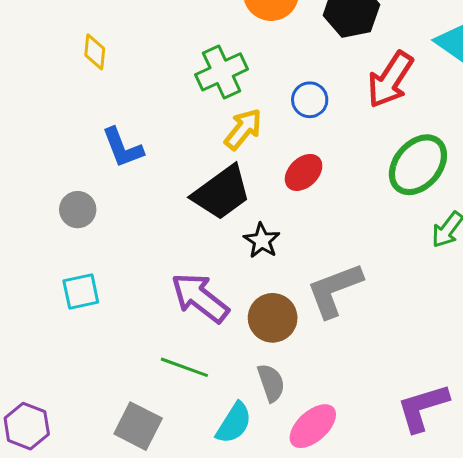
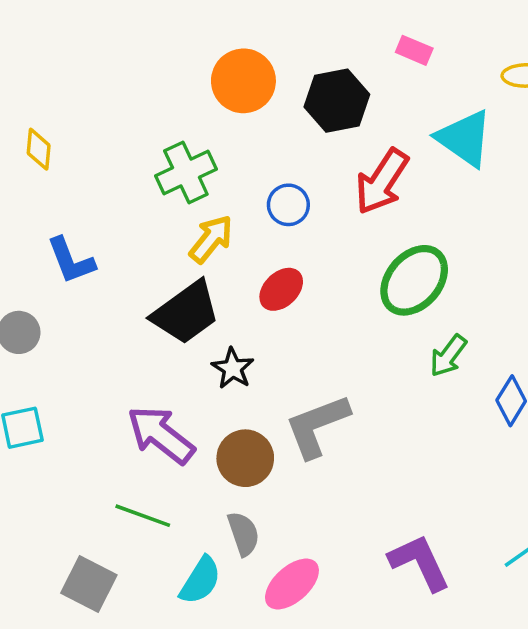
purple L-shape: (423, 408) -> (420, 562), turned 82

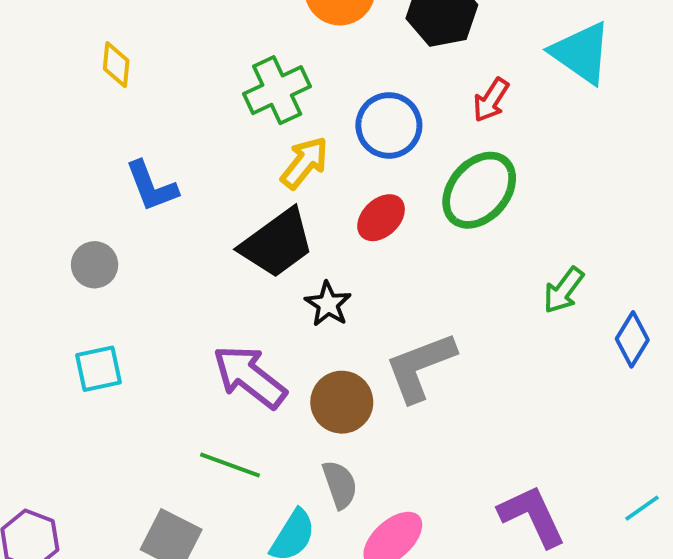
red arrow: (382, 181) -> (491, 100), size x0.6
blue circle: (288, 205) -> (389, 125), size x1.4
green ellipse: (414, 280) -> (479, 190), moved

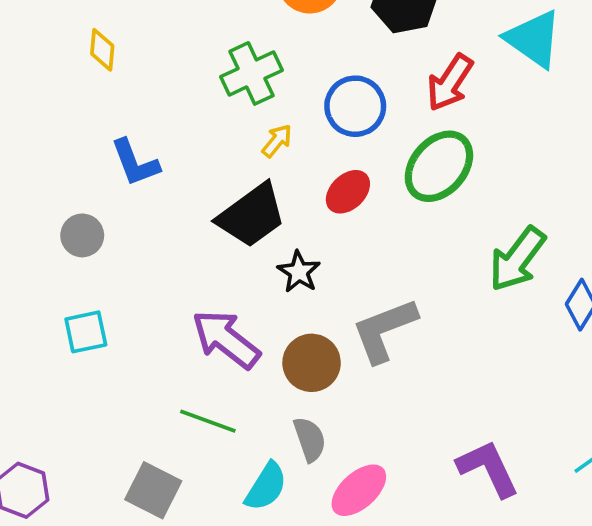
red arrow: (491, 100) -> (450, 83), size x1.4
yellow arrow: (305, 163) -> (277, 141), size x0.7
green arrow: (564, 290) -> (517, 259), size x1.5

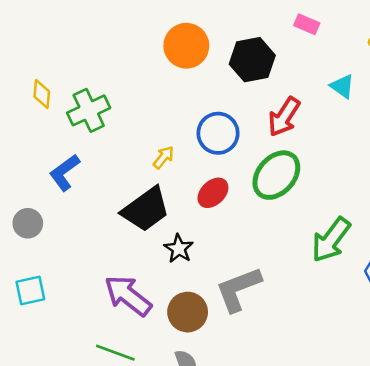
cyan triangle: (534, 39) -> (342, 86), size x0.6
green cross: (251, 73) -> (89, 110), moved
blue L-shape: (135, 163) -> (65, 173), turned 75

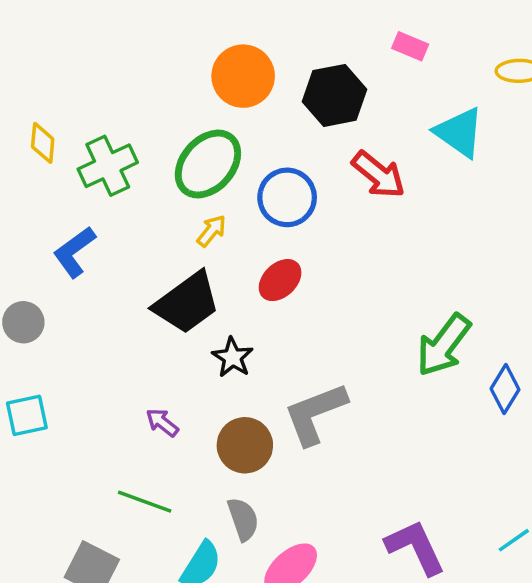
cyan triangle: (342, 86) -> (459, 132), size x1.5
red arrow: (284, 117) -> (378, 175), turned -84
green ellipse: (276, 175) -> (208, 164), moved
purple arrow: (128, 296) -> (162, 422), size x0.5

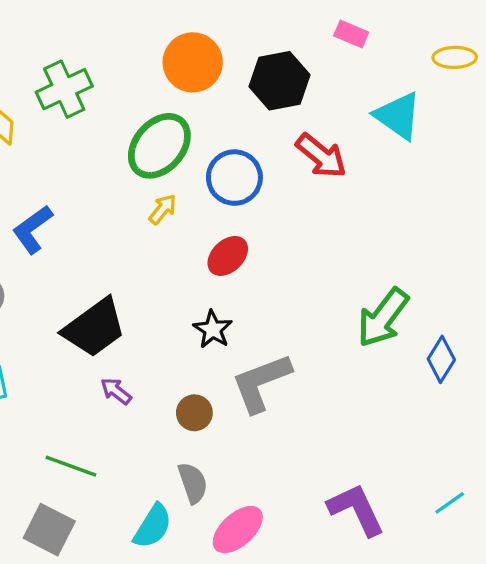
green cross: (108, 166) -> (64, 89), moved
black trapezoid: (187, 303) -> (94, 328), moved
black star: (233, 357) -> (213, 329), moved
brown circle: (245, 445) -> (194, 413), size x0.7
green line: (145, 502) -> (71, 466), moved

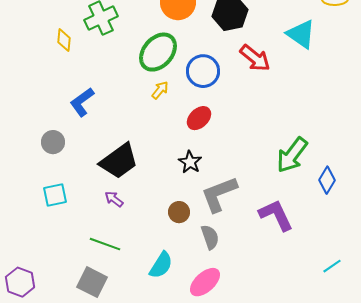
purple arrow: (116, 391) -> (114, 199), moved
gray semicircle: (193, 483) -> (210, 237), moved
purple L-shape: (356, 510) -> (276, 215), moved
cyan semicircle: (153, 526) -> (161, 265), moved

